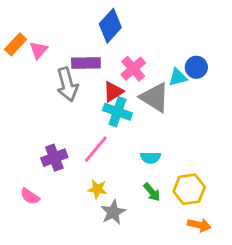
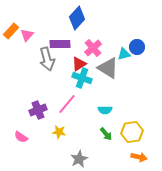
yellow star: (97, 189) -> (59, 132), moved
gray star: (113, 212) -> (79, 159), moved

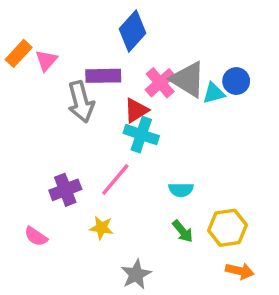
gray triangle: (108, 68) -> (188, 79), moved

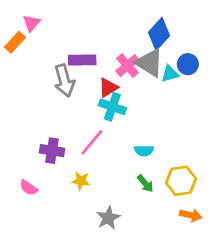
blue diamond: (133, 31) -> (159, 34), moved
pink triangle: (46, 60) -> (31, 23), moved
purple cross: (65, 190) -> (52, 151), turned 30

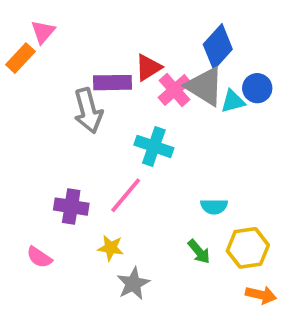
red triangle: (108, 87) -> (148, 67), moved
cyan semicircle: (144, 151) -> (214, 207), moved
gray star: (108, 218) -> (133, 284), moved

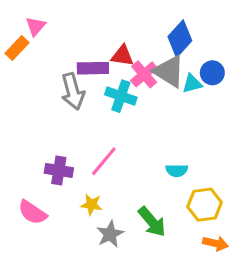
red triangle: (148, 67) -> (122, 56), turned 40
cyan cross: (154, 146) -> (121, 96), moved
green arrow: (199, 252) -> (152, 222), moved, size x1.5
pink semicircle: (39, 257) -> (32, 212), size x1.4

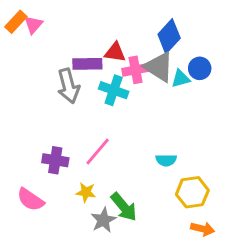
orange rectangle: (17, 48) -> (16, 22), moved
pink cross: (144, 74) -> (135, 70), turned 30
green arrow: (152, 222) -> (124, 207), moved

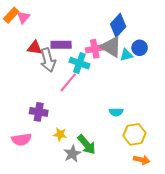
red triangle: (115, 52) -> (35, 48), moved
pink line: (98, 151) -> (68, 82), moved
pink semicircle: (31, 200) -> (21, 139), turned -42

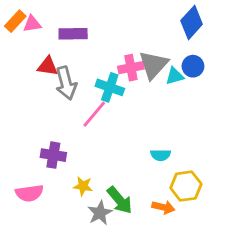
pink triangle: (23, 17) -> (32, 24), turned 40
blue diamond: (118, 25) -> (192, 22), moved
purple rectangle: (61, 45) -> (73, 34), moved
gray triangle: (111, 47) -> (153, 65), turned 40
orange arrow: (142, 160) -> (163, 207), moved

